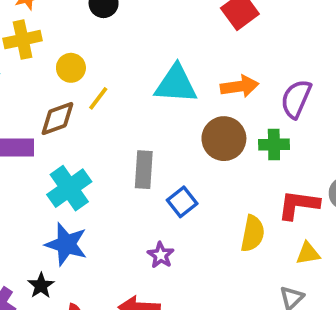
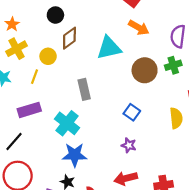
orange arrow: (240, 86) -> (139, 28), moved, turned 54
yellow line: (98, 98) -> (35, 77), moved
brown diamond: (57, 118) -> (69, 38), moved
gray rectangle: (144, 170) -> (84, 89), moved

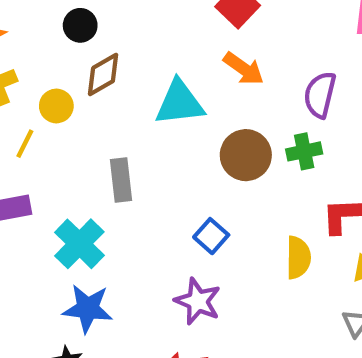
purple star: (129, 145) -> (198, 301), size x1.5

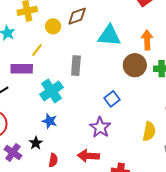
orange arrow: (244, 69) -> (147, 40), moved, turned -138
yellow line: (25, 144) -> (37, 50), moved
yellow semicircle: (298, 258) -> (149, 131), moved
blue star: (88, 309) -> (50, 121), size x0.7

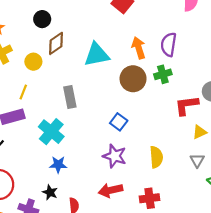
yellow semicircle: (149, 131) -> (156, 157), moved

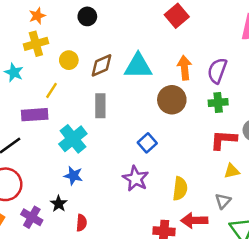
brown diamond: (56, 43) -> (101, 65), moved
green cross: (163, 74) -> (218, 103), moved
red arrow: (111, 190) -> (194, 220), moved

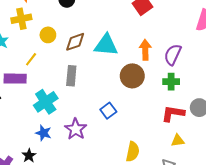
purple star: (136, 179) -> (76, 129), moved

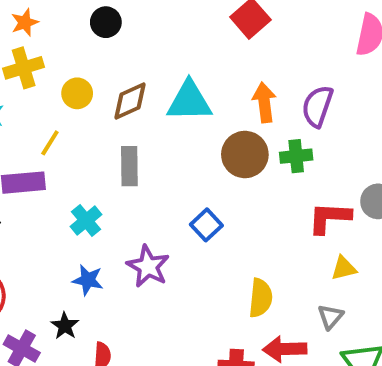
green cross: (171, 82) -> (296, 156), moved
cyan cross: (46, 102) -> (86, 221), size x0.7

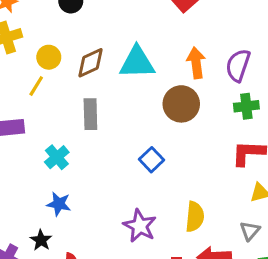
yellow line: (50, 143) -> (36, 86), moved
green cross: (296, 156) -> (246, 106), moved
purple star: (148, 266) -> (140, 226), moved

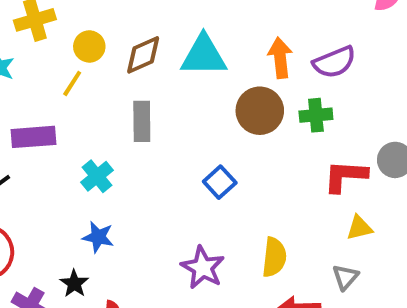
purple semicircle: (238, 65) -> (334, 62), turned -132
green cross: (246, 106) -> (316, 115), moved

